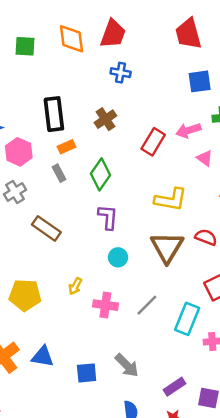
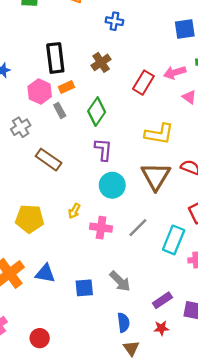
pink hexagon: (19, 152) -> (40, 91), moved
cyan circle: (118, 257) -> (112, 185), size x1.5

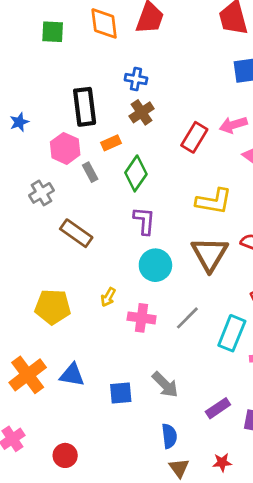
blue cross: (114, 21) -> (136, 79), moved
orange rectangle: (66, 87) -> (111, 143), moved
red star: (161, 328) -> (222, 462), moved

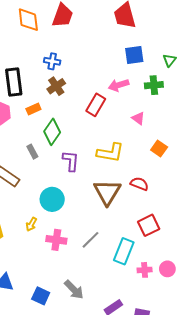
pink arrow: (233, 125) -> (119, 85), moved
gray rectangle: (90, 172) -> (32, 152), moved
purple L-shape: (144, 221) -> (71, 161), moved
cyan circle: (155, 265) -> (52, 199), moved
blue square: (121, 393) -> (41, 296), turned 30

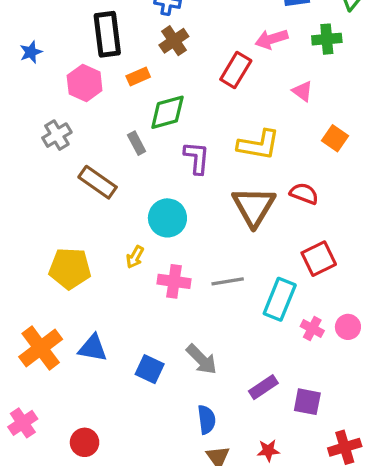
green diamond: (52, 132) -> (167, 112), turned 40
gray line: (91, 240) -> (228, 281), turned 36
pink cross: (145, 270) -> (312, 329), turned 32

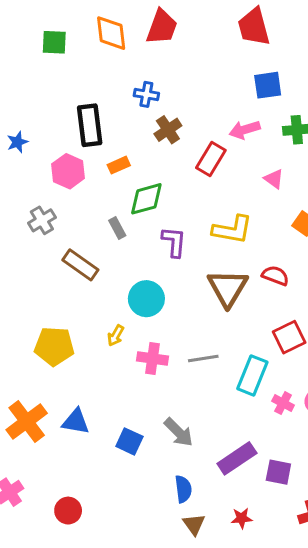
brown cross: (174, 41) -> (168, 130), moved
purple rectangle: (263, 387) -> (237, 458), size x1.4

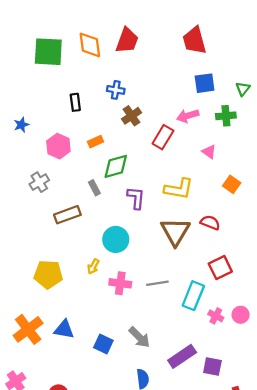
green square: (54, 42) -> (48, 52), size x1.6
black rectangle: (90, 125) -> (75, 102), moved, size x0.6
brown rectangle: (80, 265) -> (67, 215), turned -55

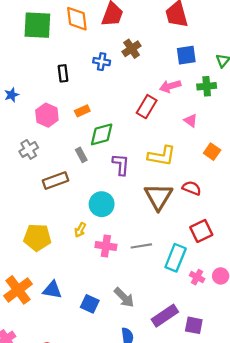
brown cross: (131, 116) -> (132, 49), moved

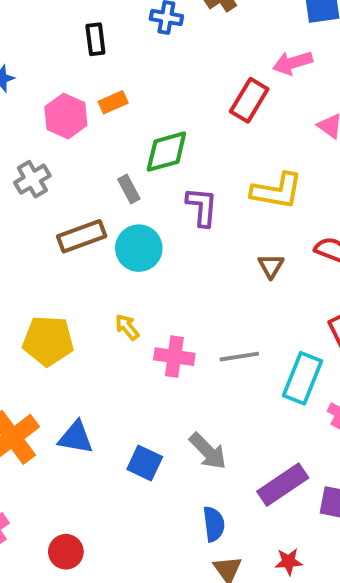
orange rectangle: (82, 111) -> (113, 102), moved
brown triangle: (158, 197) -> (271, 266), size x0.5
cyan circle: (102, 204) -> (139, 248), moved
yellow arrow: (80, 230) -> (127, 327), turned 112

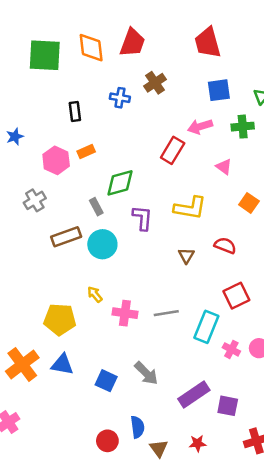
yellow pentagon: (48, 341) -> (60, 319), moved
blue semicircle: (214, 524) -> (137, 427), moved
red circle: (66, 552) -> (107, 441), moved

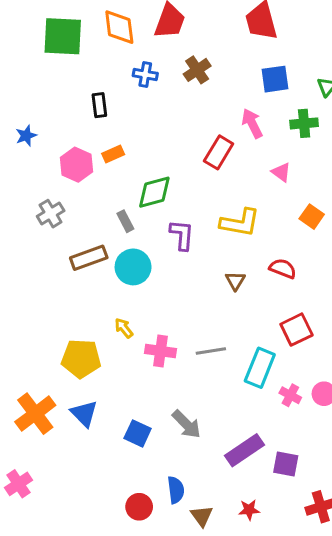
blue cross: (120, 98) -> (145, 75), moved
pink arrow: (200, 127) -> (252, 123), turned 80
blue triangle: (62, 364) -> (84, 414), turned 35

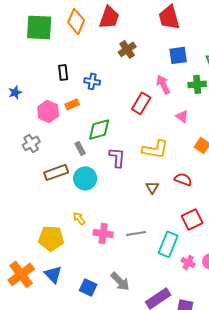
orange diamond: (119, 27) -> (76, 21), turned 30
blue cross: (145, 75) -> (92, 81), moved

